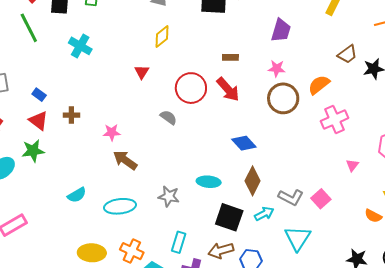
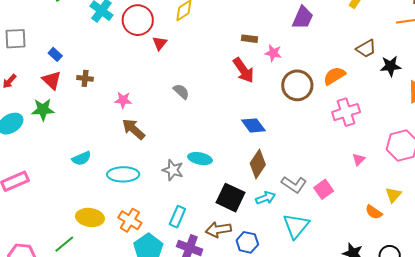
pink star: (277, 69) -> (273, 53), moved
red circle: (191, 88) -> (138, 20), moved
cyan ellipse: (209, 182) -> (200, 159), moved

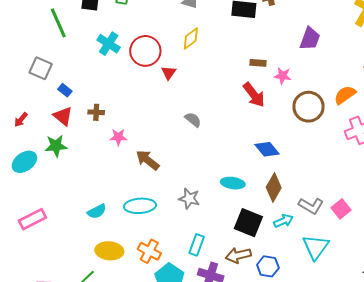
gray square: (15, 39) -> (41, 68), moved, turned 30
pink star: (123, 100) -> (118, 137), moved
cyan semicircle: (81, 158) -> (97, 211), moved
cyan ellipse: (200, 159) -> (233, 183), moved

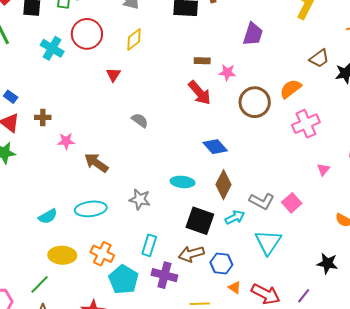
red circle: (145, 51) -> (87, 34), moved

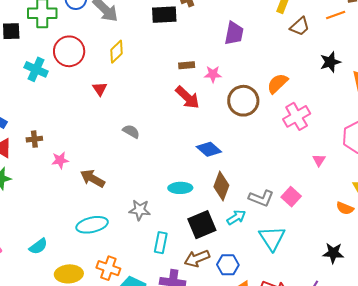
brown trapezoid: (319, 58) -> (300, 26), moved
cyan semicircle: (48, 216) -> (38, 246), moved
black square: (200, 221) -> (202, 225), turned -36
cyan rectangle: (149, 245) -> (161, 243), moved

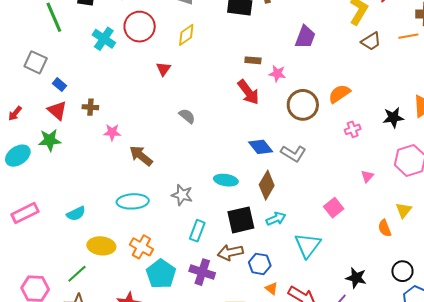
black star: (330, 62) -> (393, 117), moved
pink cross: (297, 116) -> (353, 129), size x0.6
gray L-shape: (261, 198) -> (293, 153), moved
orange semicircle: (345, 208) -> (385, 228), turned 36
black star: (333, 253) -> (356, 278), moved

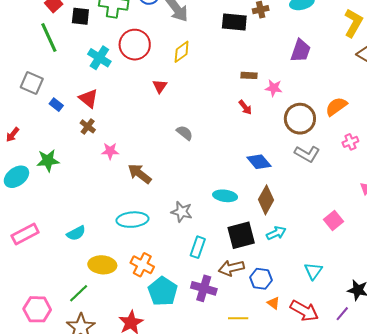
red arrow: (248, 92) -> (245, 107), size x0.6
brown cross: (90, 107) -> (88, 126), turned 35
red triangle: (57, 110) -> (88, 98), moved
gray L-shape: (293, 153) -> (307, 154), moved
cyan triangle: (308, 245) -> (313, 271), moved, size x0.7

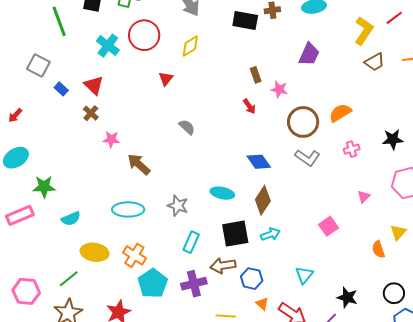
brown rectangle: (249, 75) -> (256, 75), turned 63
green star: (48, 160) -> (44, 187), moved
purple cross: (204, 288) -> (194, 284), turned -35

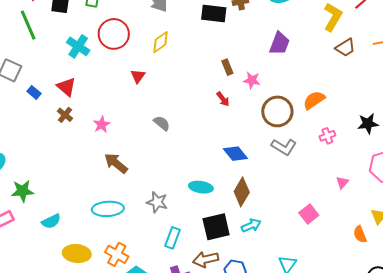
pink star: (111, 139) -> (102, 125), moved, turned -30

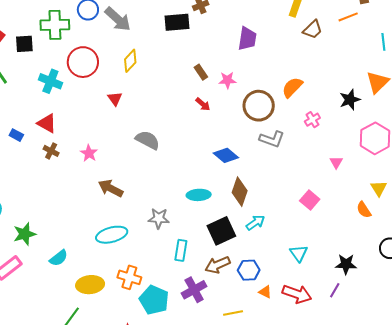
gray semicircle: (162, 123) -> (148, 140), size x1.4

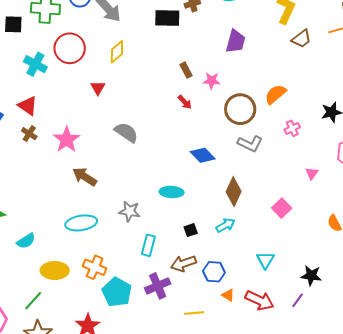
pink star: (89, 153) -> (67, 140), size x1.5
brown diamond: (240, 192) -> (234, 192), moved
black square: (221, 231) -> (191, 230), size x0.5

